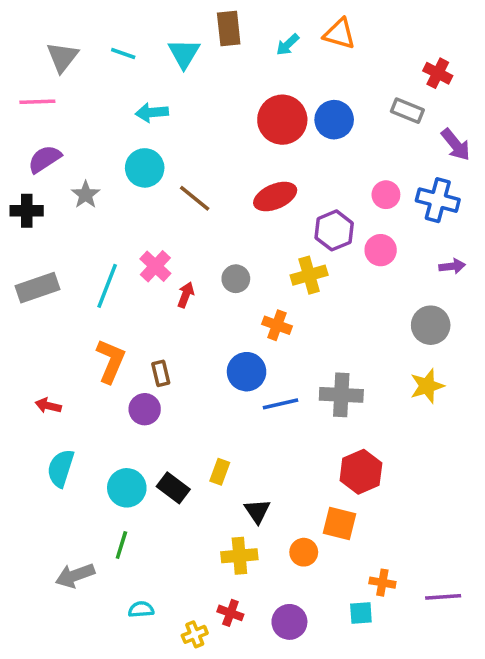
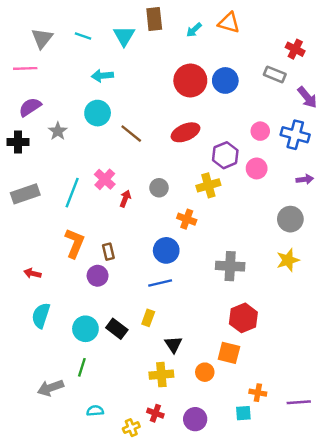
blue line: (281, 404) -> (160, 283), moved

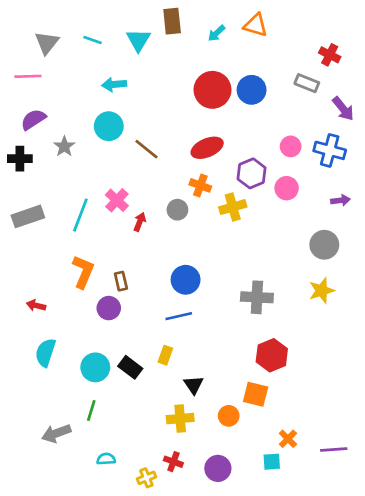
orange cross: (187, 219) -> (200, 185), moved
orange cross: (258, 393) -> (288, 439), turned 35

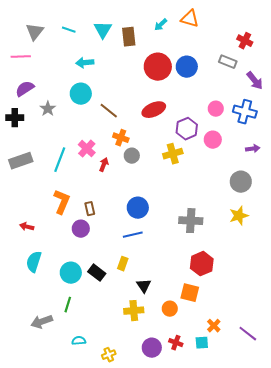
brown rectangle: (172, 21) -> (129, 37), moved
orange cross: (200, 185) -> (121, 138), moved
purple line: (334, 450) -> (248, 334), turned 42
red cross: (173, 462) -> (176, 343), moved
purple circle: (218, 468) -> (152, 348), moved

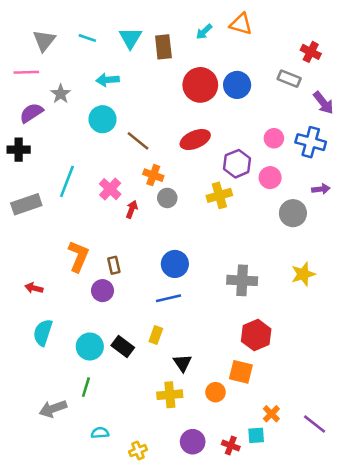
gray star: (48, 109) -> (61, 94), moved
cyan line: (60, 160) -> (67, 181), moved
gray circle: (241, 182) -> (293, 213), moved
red cross: (176, 343) -> (231, 446), moved

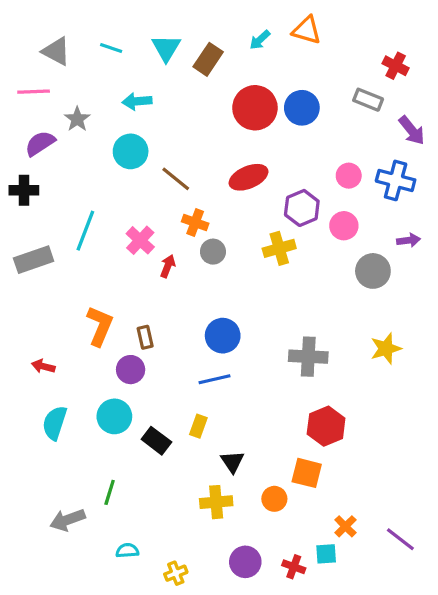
gray triangle: (44, 40) -> (56, 51), turned -40
brown rectangle: (163, 47) -> (208, 59), turned 40
cyan circle: (90, 346) -> (114, 416), moved

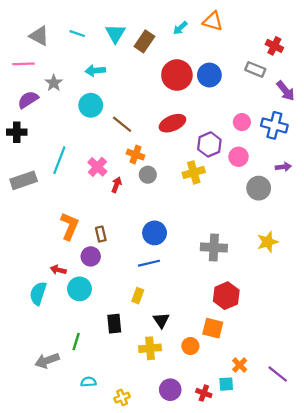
red arrow: (43, 366) -> (58, 270), moved
black rectangle: (156, 441) -> (114, 324), moved, turned 48

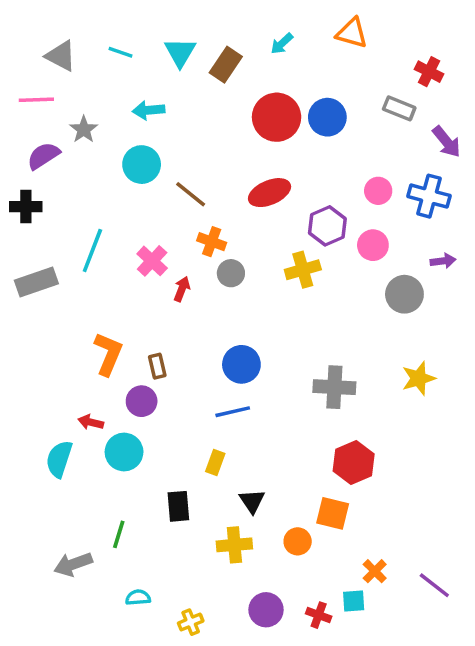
orange triangle: (213, 21) -> (352, 33), moved

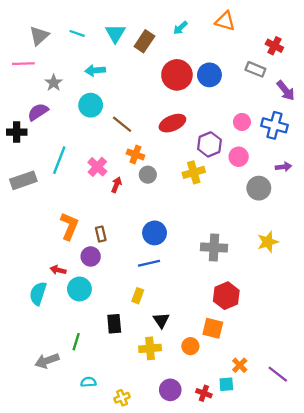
gray triangle: (61, 56) -> (39, 36), turned 50
purple semicircle: (43, 156) -> (38, 112), moved

